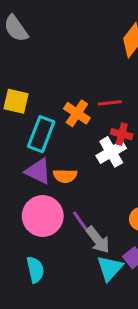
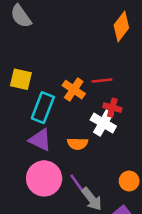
white cross: (111, 152) -> (103, 123), turned -30
orange semicircle: (65, 176) -> (78, 144), moved

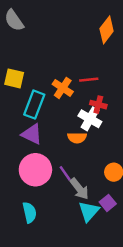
orange semicircle: (78, 144) -> (77, 138), moved

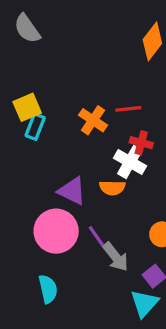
yellow square: (14, 78) -> (27, 107), turned -36
cyan rectangle: (34, 105) -> (35, 127), moved, size x0.7
purple triangle: (32, 134) -> (72, 191), moved
cyan triangle: (89, 211) -> (144, 303), moved

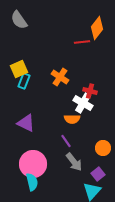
red line: (128, 109) -> (82, 42), moved
purple triangle: (72, 191) -> (26, 123), moved
pink circle: (56, 231) -> (33, 164), moved
purple line: (96, 236) -> (66, 141), moved

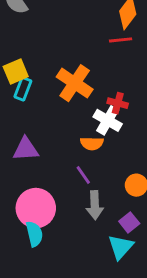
red line: (82, 42) -> (121, 40), moved
orange cross: (60, 77) -> (75, 83), size x1.4
purple triangle: (26, 123) -> (26, 149), turned -30
gray arrow: (74, 162) -> (95, 205), turned 36

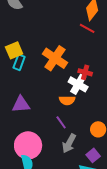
red line: (121, 40) -> (87, 28), turned 35
gray arrow: (95, 205) -> (69, 143), turned 30

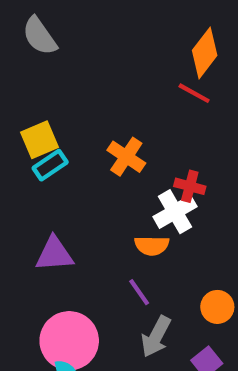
orange cross: (55, 58) -> (126, 157), size x0.7
cyan rectangle: (19, 62) -> (50, 165), turned 35
white cross: (78, 84) -> (175, 212), turned 30

